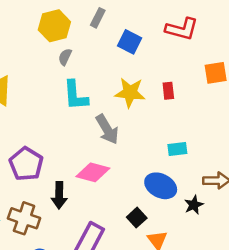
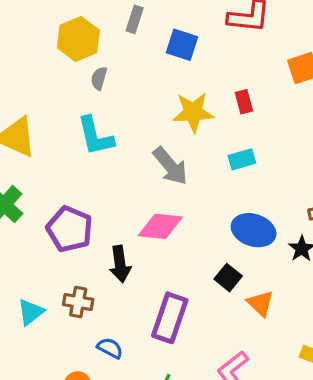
cyan L-shape: (75, 95) -> (95, 136), moved
cyan rectangle: (177, 149) -> (242, 159), moved
brown cross: (24, 218) -> (78, 302), size x0.7

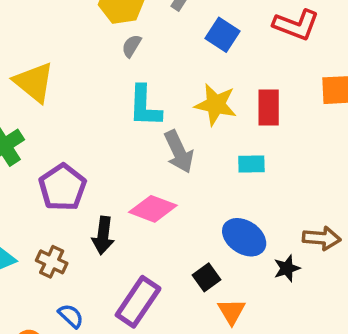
red rectangle: (244, 102) -> (269, 108), size x1.5
cyan L-shape: (95, 136) -> (145, 106), moved

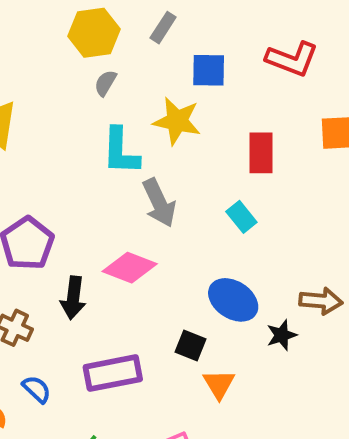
blue square: (223, 35) -> (209, 70), turned -32
yellow star: (216, 105) -> (177, 121), moved
cyan rectangle: (251, 164) -> (241, 217), turned 52
black square: (206, 277) -> (190, 345), turned -32
purple rectangle: (138, 302) -> (113, 373), turned 45

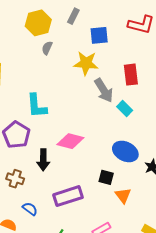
cyan L-shape: (121, 151) -> (37, 106), moved
gray arrow: (159, 203) -> (104, 90), moved

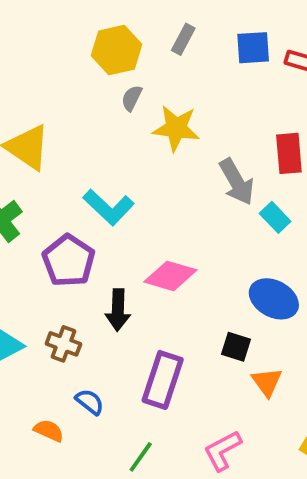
blue square: (99, 35) -> (253, 48), moved
yellow star: (86, 63) -> (176, 128), moved
cyan L-shape: (37, 106) -> (109, 207), turned -44
purple rectangle: (68, 196) -> (163, 380), turned -56

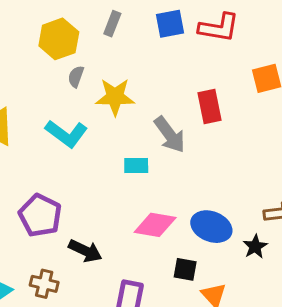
cyan L-shape: (109, 207) -> (66, 134), moved
cyan rectangle: (275, 217) -> (136, 165), moved, turned -40
pink diamond: (170, 276) -> (155, 225), moved
black arrow: (118, 310) -> (85, 251), turned -60

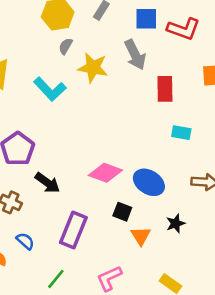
gray arrow: (170, 135) -> (135, 55), moved
cyan rectangle: (136, 165) -> (181, 133), moved
black star: (255, 247) -> (175, 223), moved

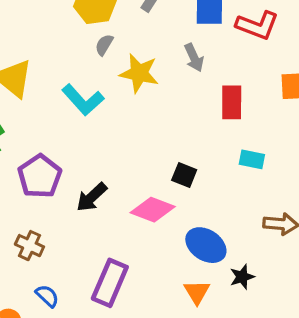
gray arrow: (135, 55) -> (194, 58), size x0.7
blue ellipse: (149, 182) -> (206, 245), moved
black arrow: (47, 183) -> (92, 197), moved, turned 100
black square: (122, 212) -> (184, 175), moved

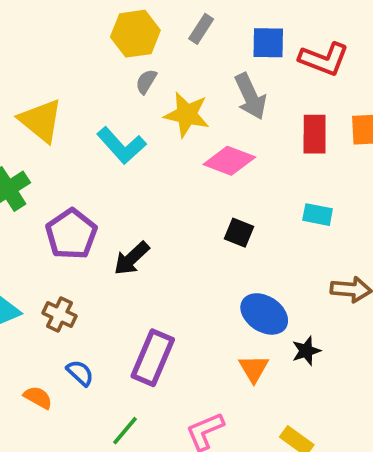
gray arrow: (194, 58) -> (250, 96), size x1.4
red rectangle: (232, 102) -> (315, 134), moved
pink diamond: (153, 210) -> (229, 161), moved

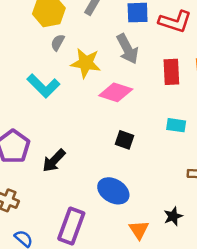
blue ellipse: (264, 314) -> (113, 191), moved

